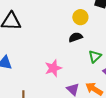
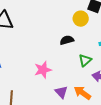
yellow circle: (80, 17) -> (81, 19), moved

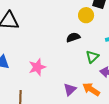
pink star: (43, 70) -> (37, 67), moved
purple triangle: (61, 92) -> (70, 89), turned 32

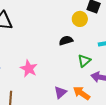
pink star: (37, 67) -> (29, 69), turned -30

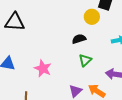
green triangle: (84, 61) -> (85, 60), moved

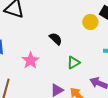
black semicircle: (79, 39) -> (56, 39), moved, turned 48

